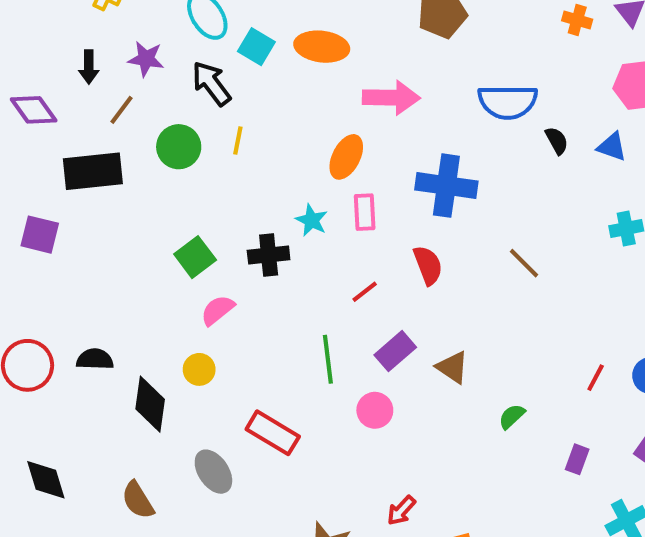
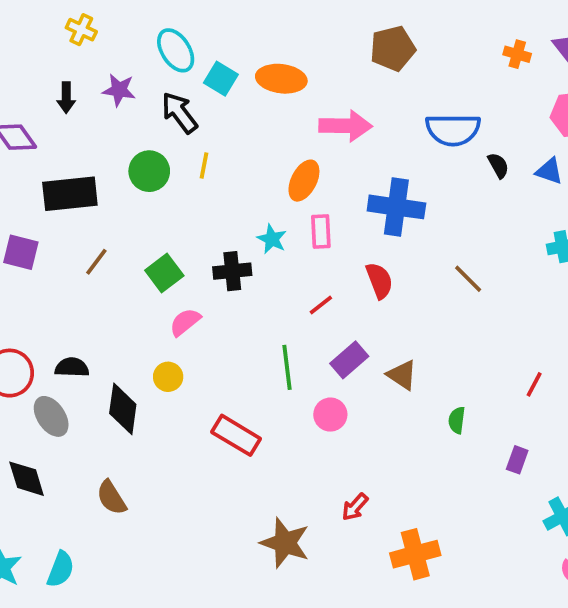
brown line: (121, 110) -> (96, 262), moved
green semicircle: (512, 416) -> (457, 420), turned -40
gray ellipse: (213, 472) -> (51, 416), moved

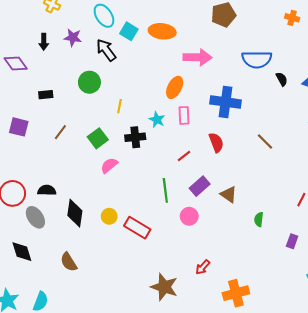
yellow line: (204, 165) -> (120, 106), moved
black rectangle: (70, 194) -> (46, 95), size x0.5
yellow circle: (168, 377) -> (109, 216), moved

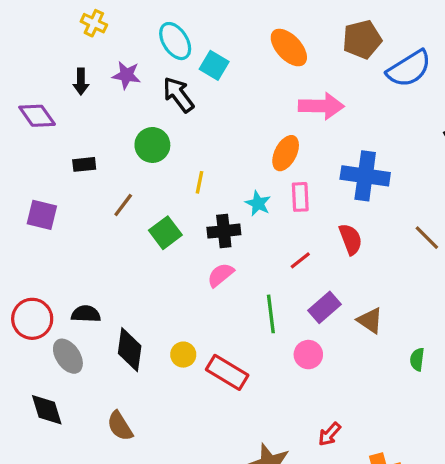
orange ellipse: (162, 31) -> (289, 48), moved, turned 40
blue semicircle: (257, 59) -> (409, 69), moved, turned -32
brown line: (60, 132) -> (123, 205), moved
pink semicircle: (109, 165) -> (221, 275), moved

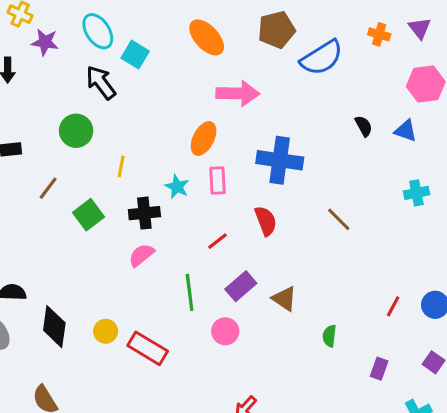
purple star: (126, 75) -> (45, 42), moved

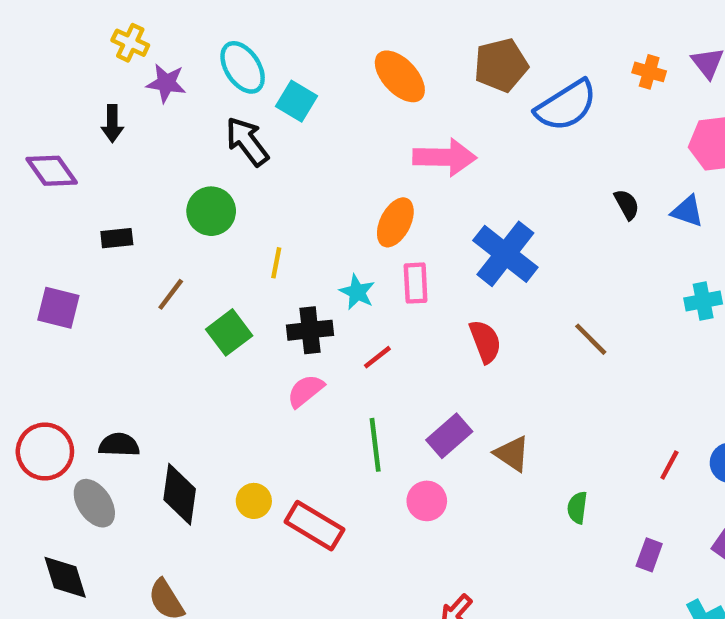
blue cross: (280, 160) -> (505, 254), turned 30
red line: (218, 241) -> (377, 357), moved

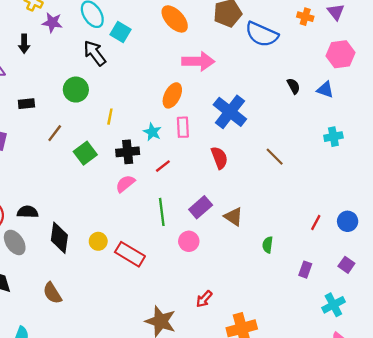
blue semicircle: (566, 106) -> (262, 34), turned 56

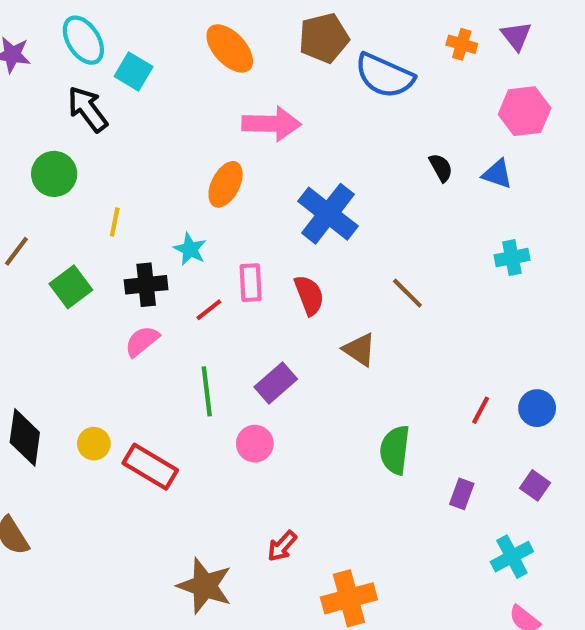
pink rectangle: (183, 127) -> (251, 283), moved
brown triangle: (233, 217) -> (359, 350), moved
green semicircle: (268, 245) -> (395, 450), size x1.6

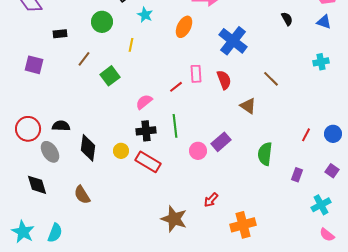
blue triangle: (497, 174) -> (324, 22), moved
cyan star: (190, 249) -> (145, 15), moved
black cross: (146, 285) -> (146, 131), moved
purple rectangle: (276, 383) -> (221, 142), moved

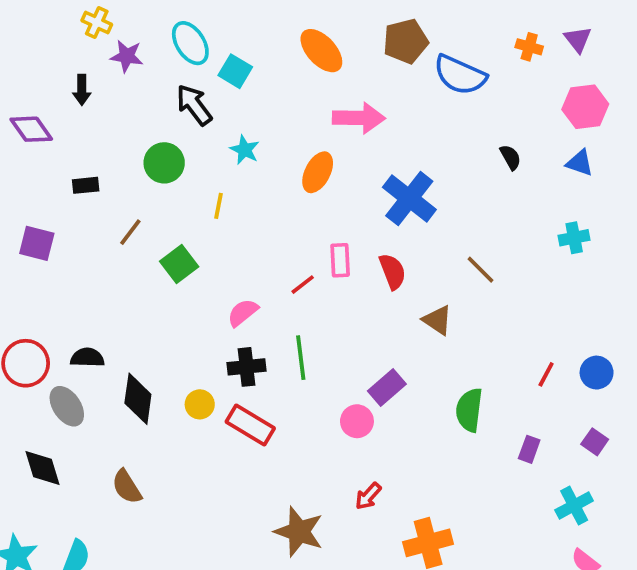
pink circle: (198, 151) -> (357, 421), moved

